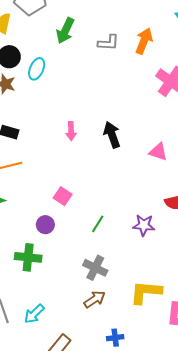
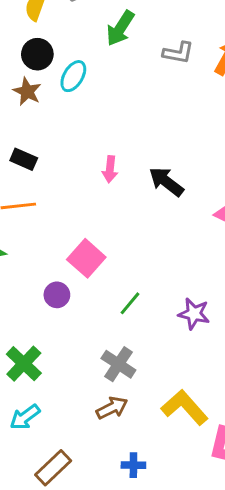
black arrow: (112, 135) -> (166, 182), turned -40
pink square: (63, 196) -> (86, 258), size x1.4
green cross: (28, 257) -> (24, 364), moved, turned 30
yellow L-shape: (146, 292) -> (185, 407), turned 36

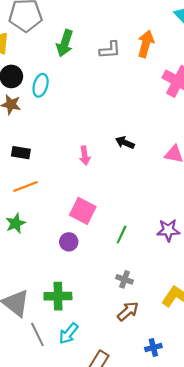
pink arrow: (110, 169) -> (85, 156), moved
black arrow: (166, 182) -> (125, 143), size x0.7
green cross: (24, 364) -> (58, 296), turned -30
gray cross: (118, 364) -> (125, 279), size x0.7

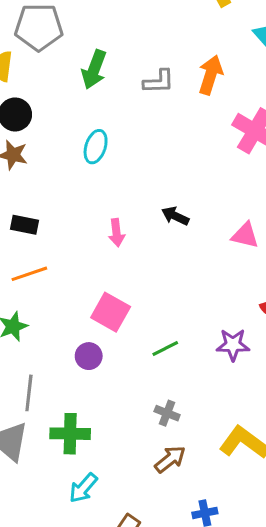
cyan ellipse: (41, 85) -> (96, 147), moved
green line: (122, 235) -> (165, 348), turned 36
gray line: (37, 335) -> (29, 393), moved, turned 30

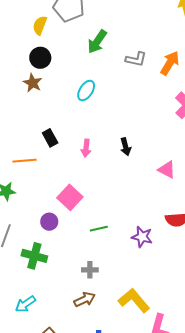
black arrow: (175, 216) -> (126, 147), turned -144
black rectangle: (25, 225) -> (50, 138), moved, turned 36
gray cross: (167, 413) -> (90, 270), turned -35
green cross: (70, 434) -> (34, 256), moved

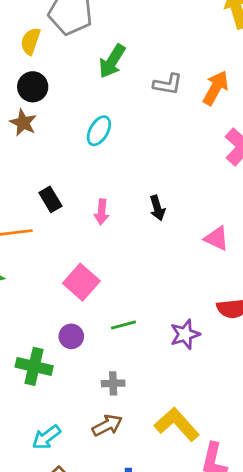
purple circle: (49, 222) -> (71, 336), moved
purple star: (142, 237) -> (185, 334), turned -30
cyan arrow: (25, 304) -> (46, 437), moved

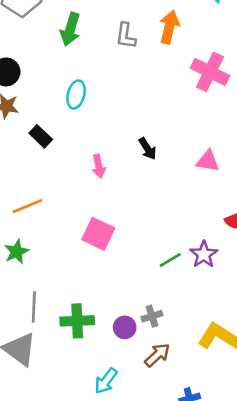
gray L-shape: (168, 84) -> (126, 36), turned 104
black rectangle: (50, 199) -> (41, 136), moved
green line: (124, 325) -> (170, 260), moved
purple circle: (71, 336) -> (125, 327), moved

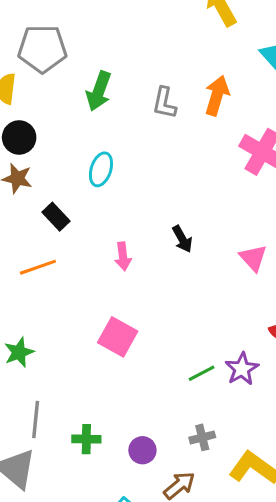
pink triangle: (208, 161) -> (253, 258), turned 35
orange line: (27, 206) -> (38, 267), moved
gray cross: (152, 316) -> (202, 437), moved
green cross: (77, 321) -> (86, 439), size x0.7

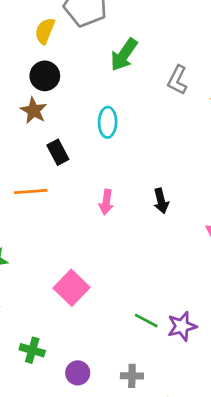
cyan ellipse: (101, 169) -> (108, 122), turned -32
pink square: (118, 337) -> (72, 288), moved
green line: (202, 373) -> (146, 321), turned 40

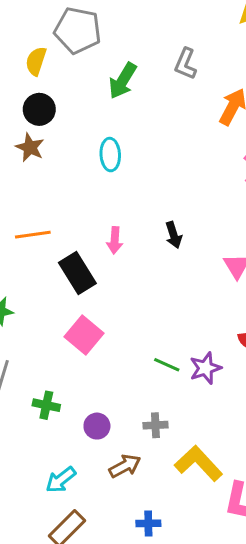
gray L-shape: (177, 80) -> (186, 64), moved
black rectangle: (58, 152) -> (77, 273), moved, size x1.5

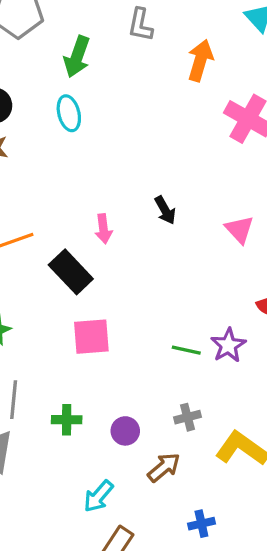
cyan ellipse: (110, 155) -> (69, 113), moved
pink square: (84, 335) -> (91, 337), turned -33

